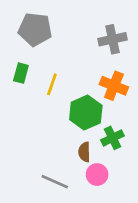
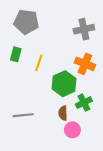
gray line: (55, 182) -> (23, 115), moved, turned -30

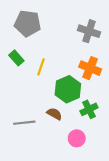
gray cross: (84, 29) -> (89, 31), turned 30
green rectangle: (16, 54) -> (16, 58), turned -56
brown semicircle: (63, 113) -> (54, 114), moved, turned 120

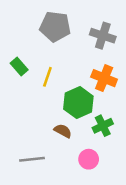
gray pentagon: (28, 23) -> (55, 27), moved
gray line: (24, 123) -> (32, 159), moved

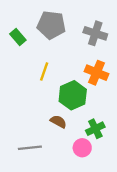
green rectangle: (19, 67) -> (18, 37), moved
green cross: (103, 126) -> (95, 129), moved

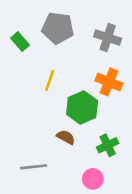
pink circle: (82, 148) -> (93, 179), moved

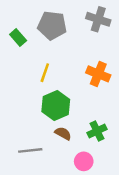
gray cross: (108, 37) -> (98, 19), moved
green hexagon: (82, 108) -> (56, 106), moved
brown semicircle: (66, 137) -> (63, 133), moved

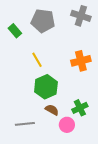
yellow line: (45, 73) -> (37, 60), turned -49
orange cross: (98, 74) -> (81, 61), turned -36
pink circle: (84, 161) -> (67, 125), moved

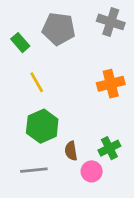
yellow line: (37, 60) -> (37, 82), moved
green hexagon: (46, 87) -> (42, 126), moved
brown semicircle: (52, 110) -> (71, 151), turned -128

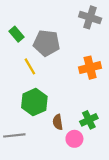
gray pentagon: (59, 29) -> (47, 43), moved
gray line: (34, 170) -> (14, 135), moved

